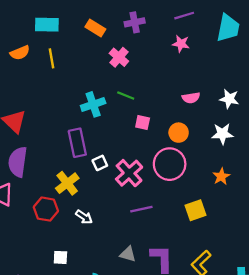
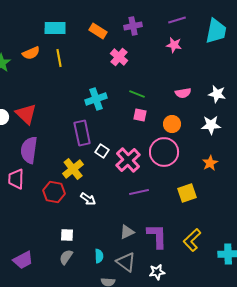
green line: (126, 95) -> (137, 94), moved
white square: (100, 163) -> (102, 151), turned -32
gray triangle: (128, 254) -> (127, 232), turned -42

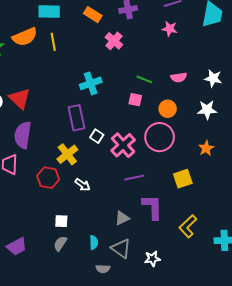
orange semicircle: (31, 53) -> (25, 37), size x1.4
green line: (137, 94) -> (144, 79), moved
purple L-shape: (157, 236) -> (152, 207), moved

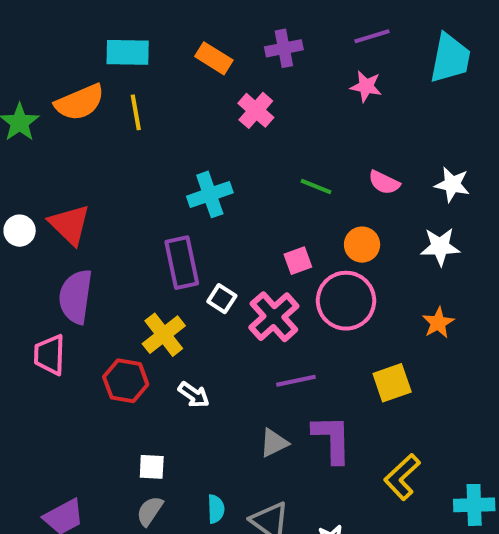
pink semicircle: (179, 77) -> (384, 182), turned 35
pink square: (135, 100) -> (298, 261), moved, turned -32
gray triangle: (122, 218) -> (274, 443), moved

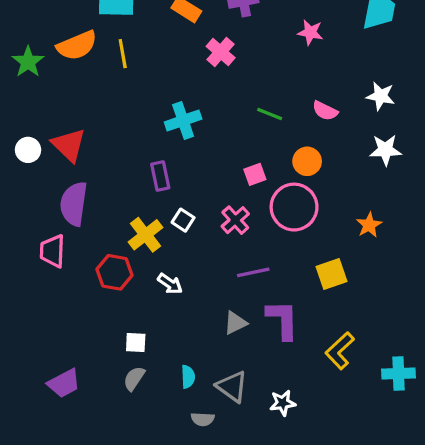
white star: (452, 184) -> (381, 96), moved
white star: (440, 247) -> (385, 150), moved
purple rectangle: (182, 263) -> (160, 176), size x0.7
white square: (222, 299) -> (183, 220), moved
pink cross: (274, 317) -> (235, 220), size x0.7

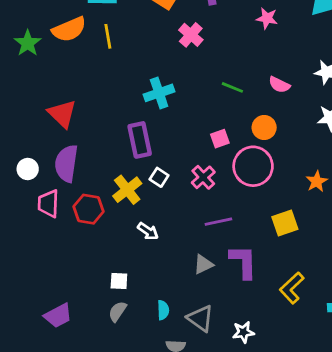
white circle: (28, 150) -> (28, 169), moved
purple rectangle: (160, 176) -> (140, 140), size x1.4
red hexagon: (115, 272) -> (88, 209), moved

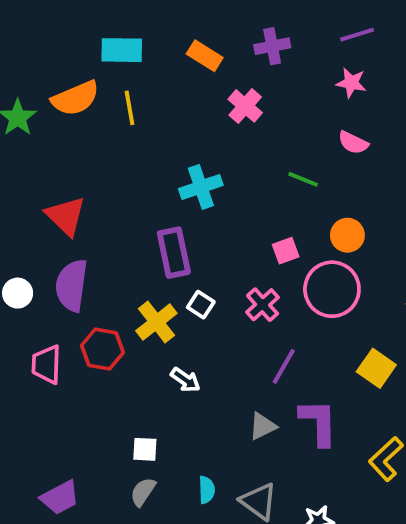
pink semicircle: (279, 85) -> (353, 143), moved
pink trapezoid: (48, 204) -> (46, 364), moved
purple line: (218, 222) -> (284, 366), turned -48
yellow square: (285, 223) -> (376, 368), turned -36

